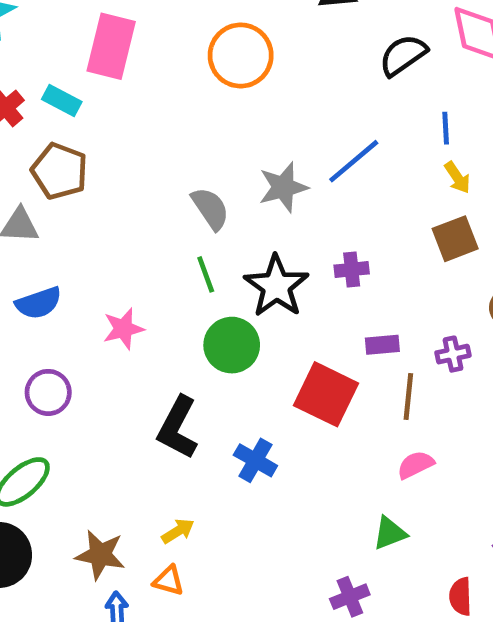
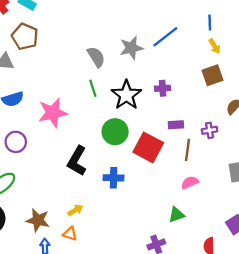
pink star: (123, 329) -> (53, 113), size x1.5
green circle: (232, 345) -> (115, 132), moved
blue cross: (255, 460) -> (114, 178), turned -30

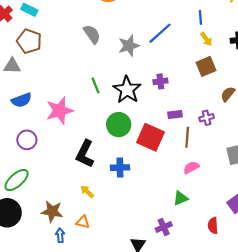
gray semicircle: (96, 57) -> (92, 34), moved
yellow arrow: (75, 210) -> (87, 192), moved, turned -104

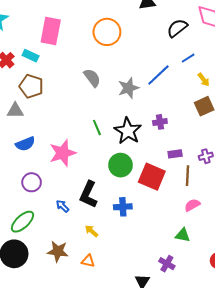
blue line: (200, 17) -> (188, 58), moved, turned 64
green triangle: (181, 198) -> (183, 235), turned 35
purple cross: (164, 227) -> (167, 264), turned -35
blue arrow: (60, 235) -> (63, 206), moved, turned -40

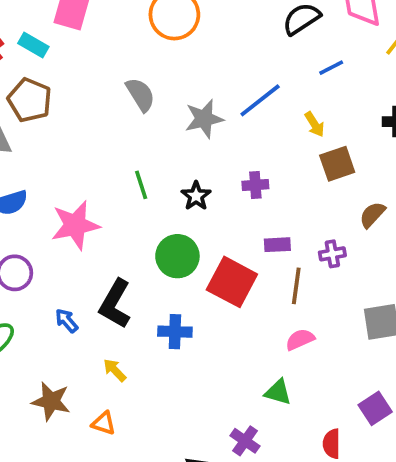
blue line: (188, 58) -> (331, 68), moved
yellow arrow: (204, 80) -> (315, 124), moved
black star: (128, 131) -> (196, 196), size x0.6

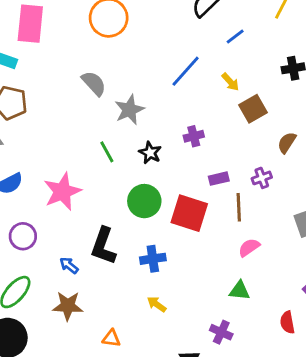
gray star: (204, 119) -> (129, 110), moved
yellow arrow: (115, 370) -> (157, 304), moved
brown star: (51, 401) -> (68, 306), moved

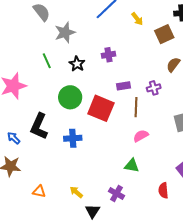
brown square: (253, 109) -> (164, 34), moved
yellow arrow: (157, 304) -> (76, 192), moved

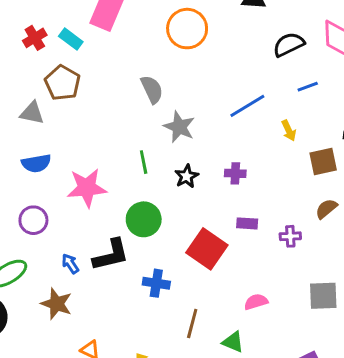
gray star: (65, 33) -> (179, 127), turned 30
green circle: (70, 97) -> (144, 219), moved
brown line: (136, 107) -> (192, 323), moved
black L-shape: (39, 126) -> (111, 255), turned -140

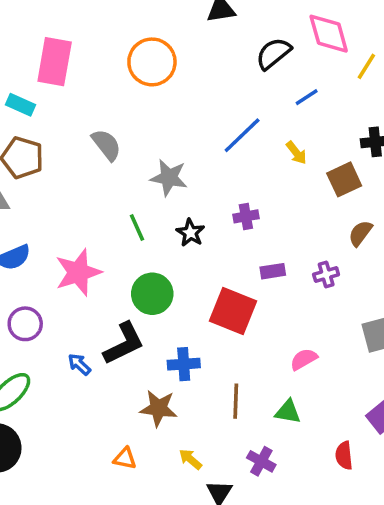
gray semicircle: (152, 89) -> (106, 145), moved
brown star: (57, 304) -> (158, 408), moved

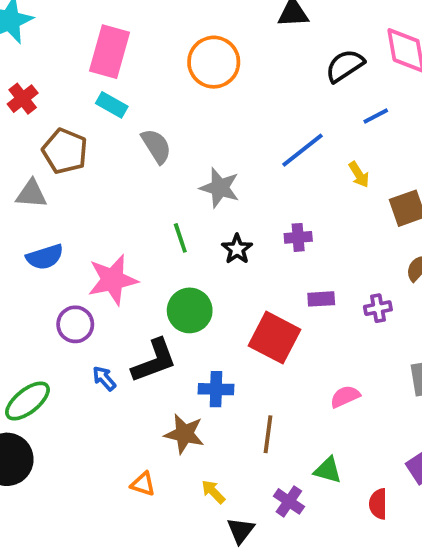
cyan rectangle: (20, 105) -> (112, 105), moved
purple circle: (25, 324) -> (75, 324), moved
green triangle: (288, 412) -> (328, 470), moved

